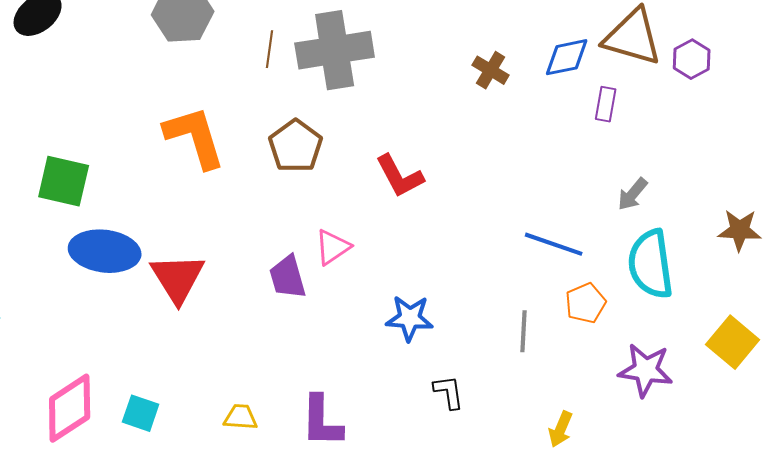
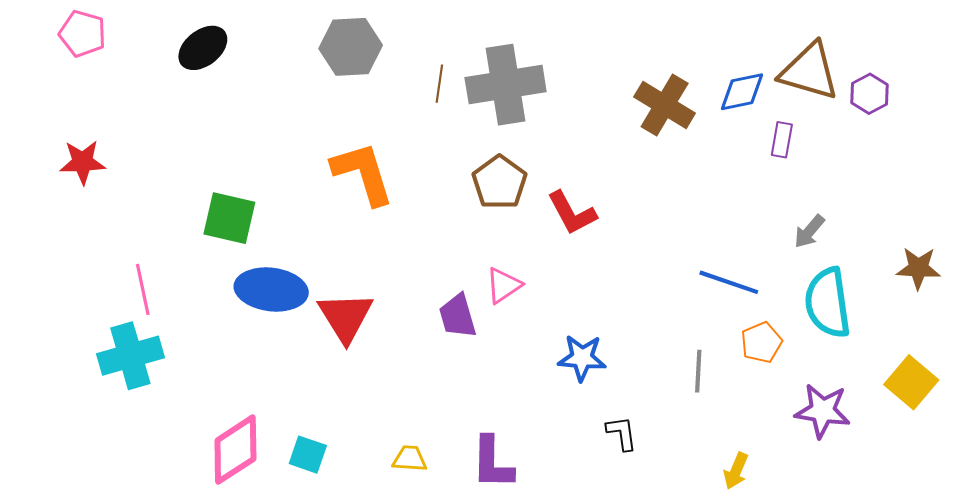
brown cross: (491, 70) -> (665, 105), size x1.6
brown pentagon: (296, 146) -> (499, 182), moved

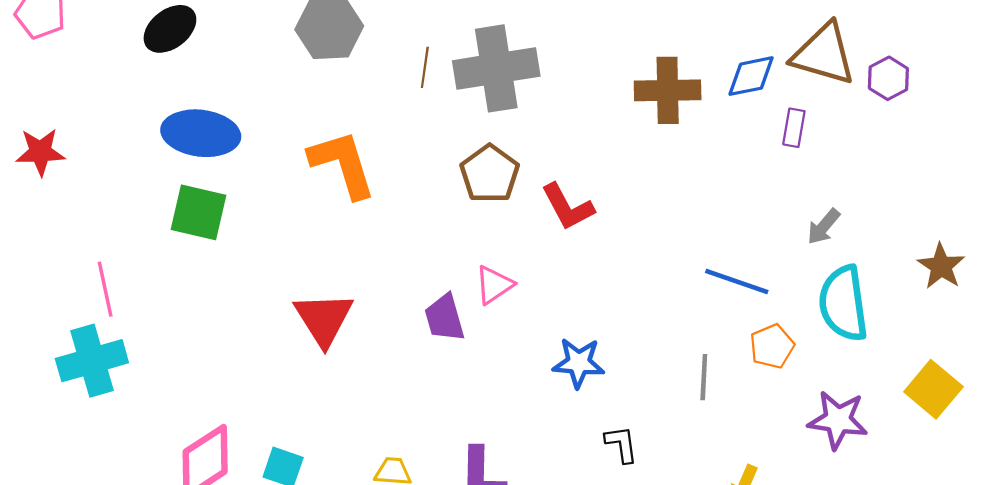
brown cross: (665, 105) -> (668, 90), turned -32
brown star: (918, 268) -> (941, 266), turned 30
blue ellipse: (271, 289) -> (201, 133), moved

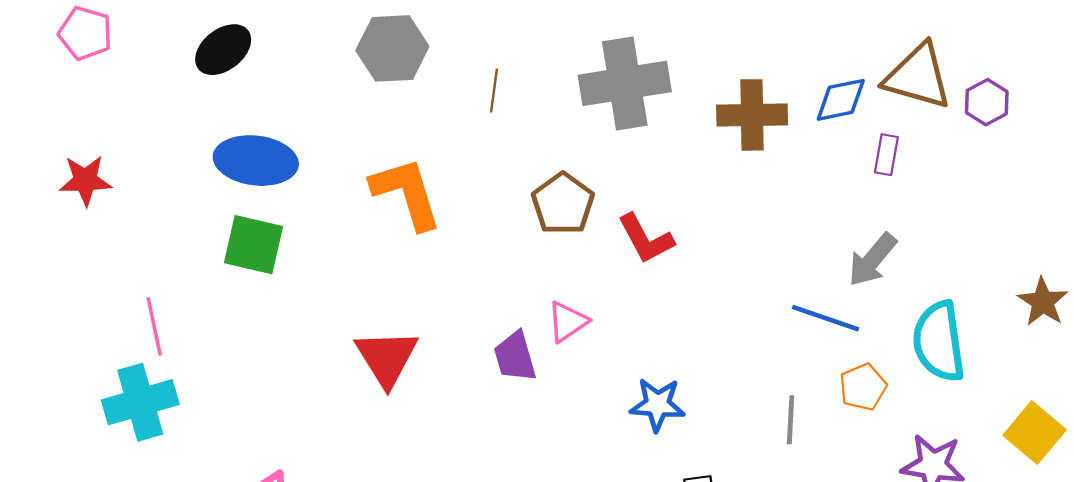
gray cross: (496, 68) -> (625, 83), moved
gray arrow: (824, 227) -> (872, 260), moved, size x1.4

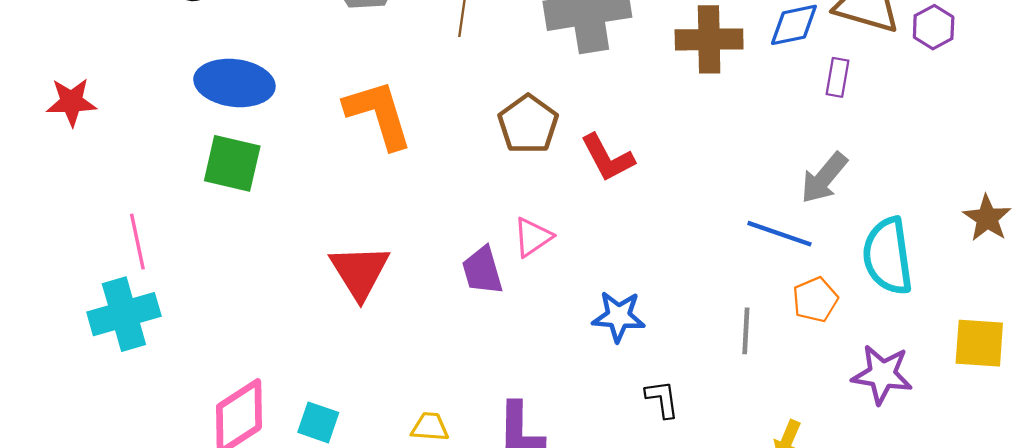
yellow square: (1035, 433) -> (979, 343), turned -36

